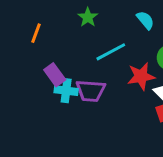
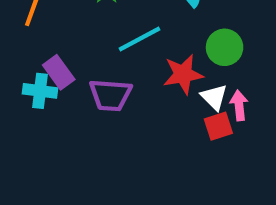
cyan cross: (66, 91) -> (40, 91), moved

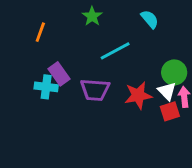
green circle: (225, 47) -> (174, 72), moved
red star: (183, 74) -> (138, 95), moved

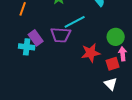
purple trapezoid: (95, 90) -> (61, 35), moved
white triangle: (167, 91) -> (111, 84), moved

